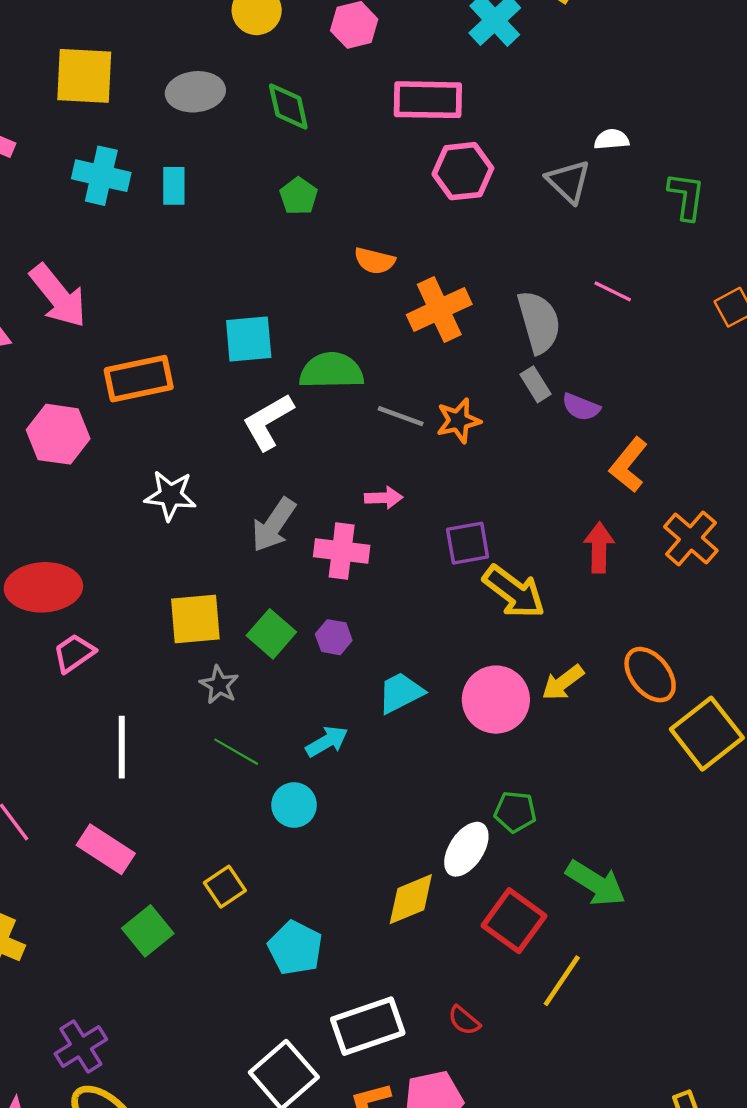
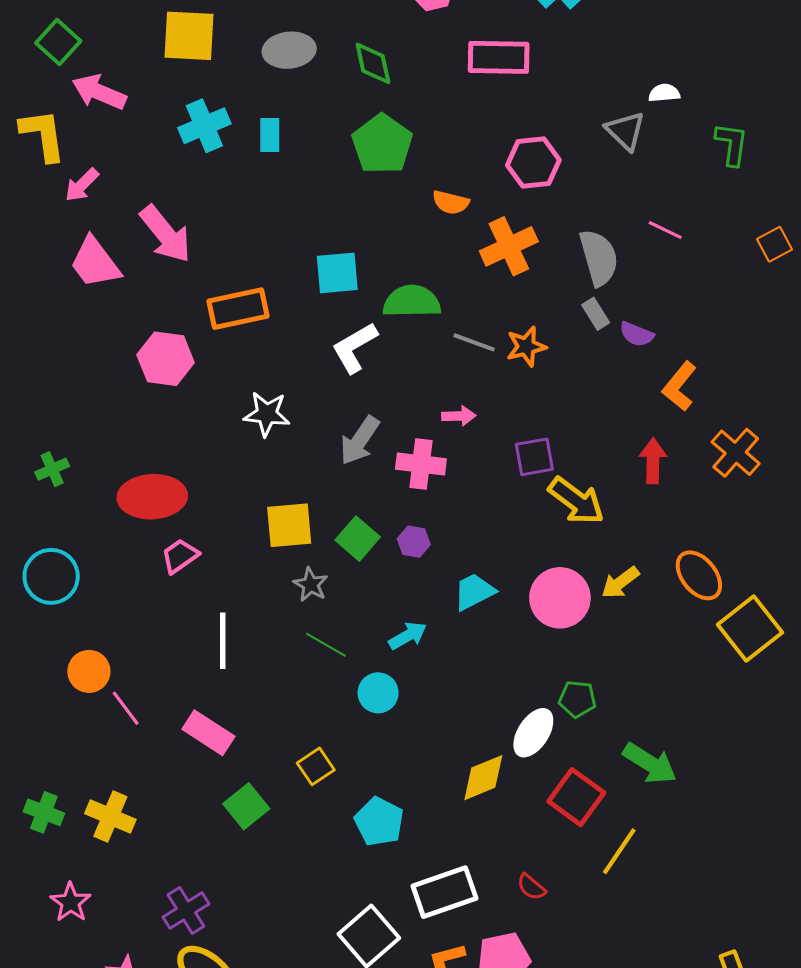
pink hexagon: (463, 171) -> (533, 163), moved
cyan cross: (101, 176) -> (204, 126), turned -36
green pentagon: (299, 196) -> (382, 144), size x1.8

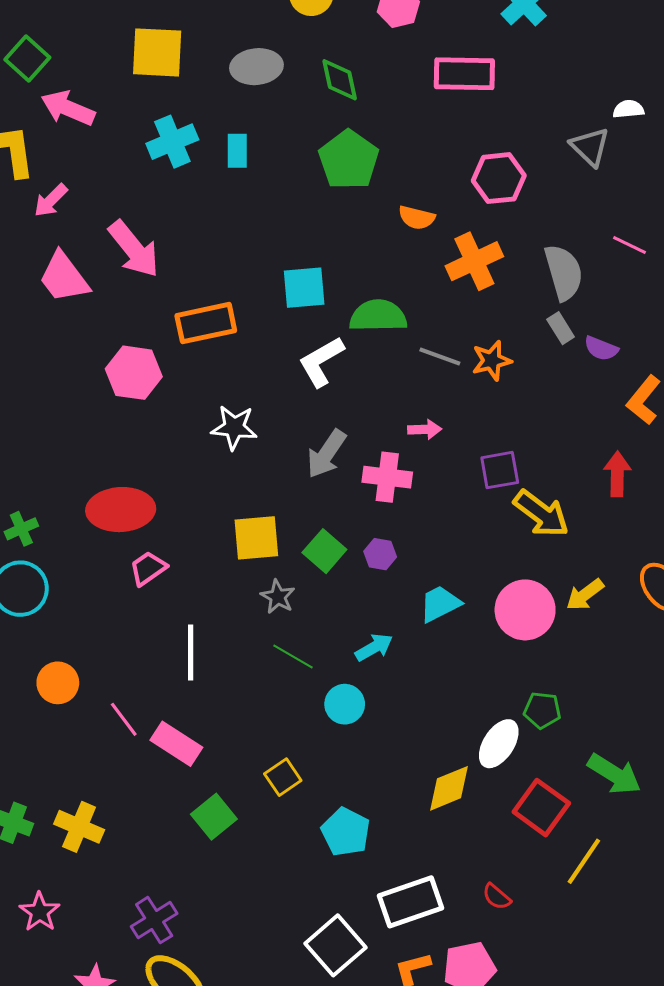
green cross: (52, 469) -> (21, 529), moved
pink line: (126, 708) -> (124, 719), moved

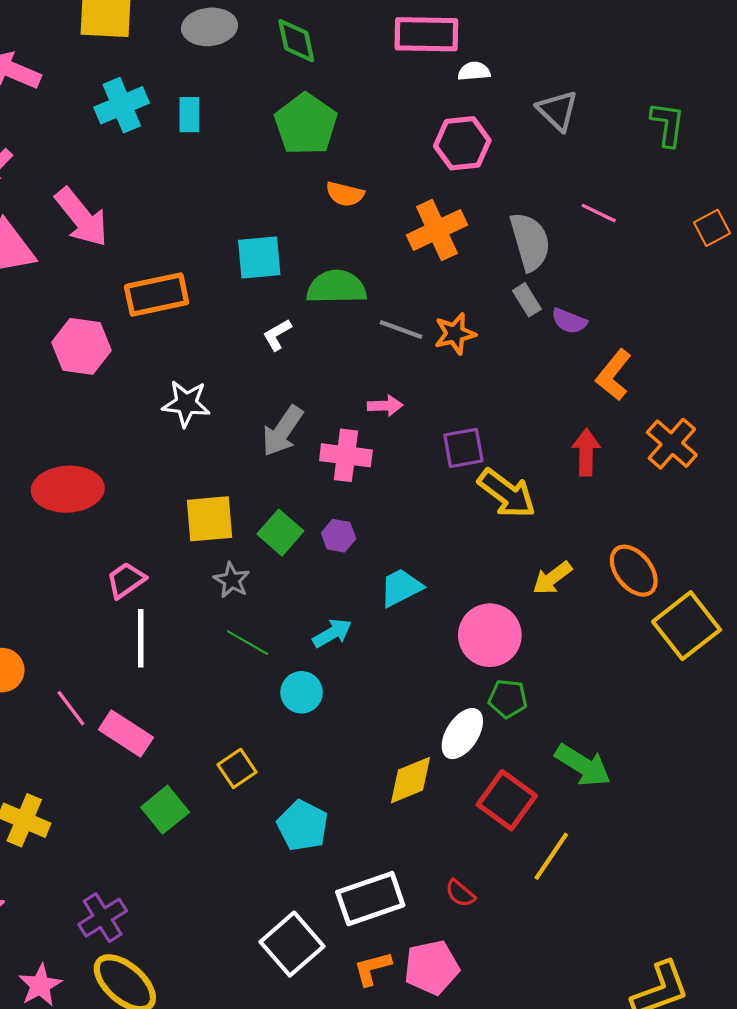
white semicircle: (628, 109) -> (474, 71), moved
orange semicircle: (417, 218) -> (345, 194), moved
white L-shape: (321, 362) -> (277, 335), size x0.6
pink trapezoid: (148, 568) -> (126, 580), moved
pink circle: (525, 610) -> (490, 635), moved

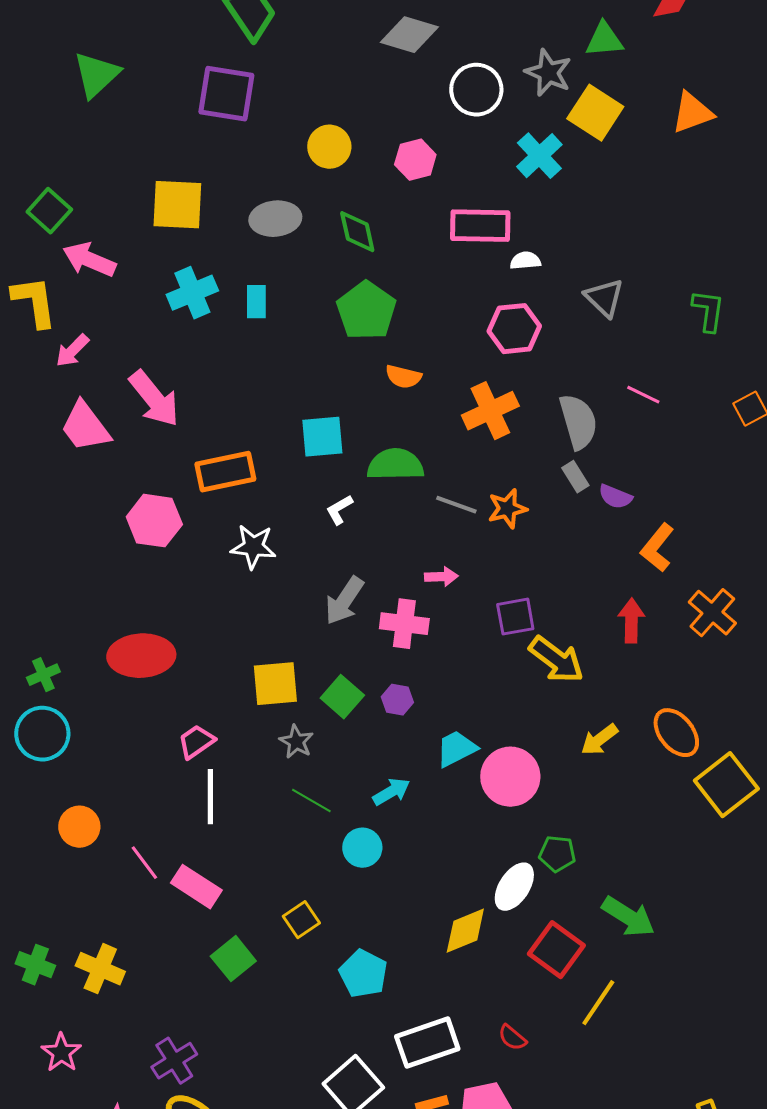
white star: (186, 403) -> (253, 547), moved
pink circle: (490, 635) -> (510, 777), moved

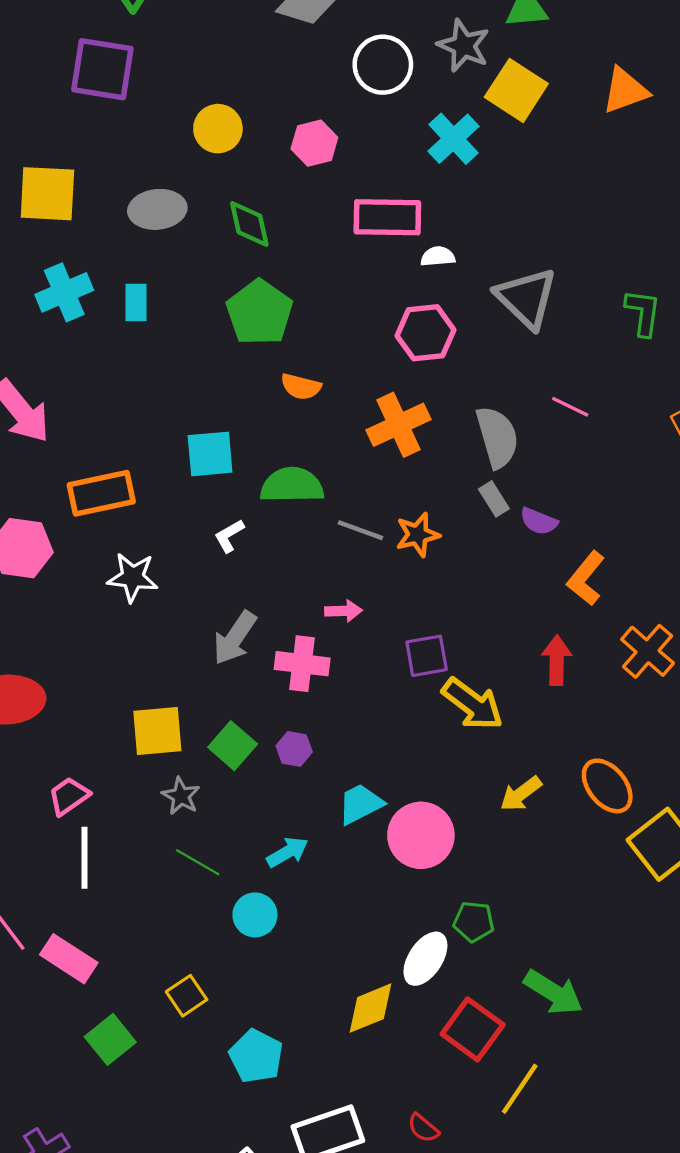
gray triangle: (604, 298) -> (526, 298), size x1.4

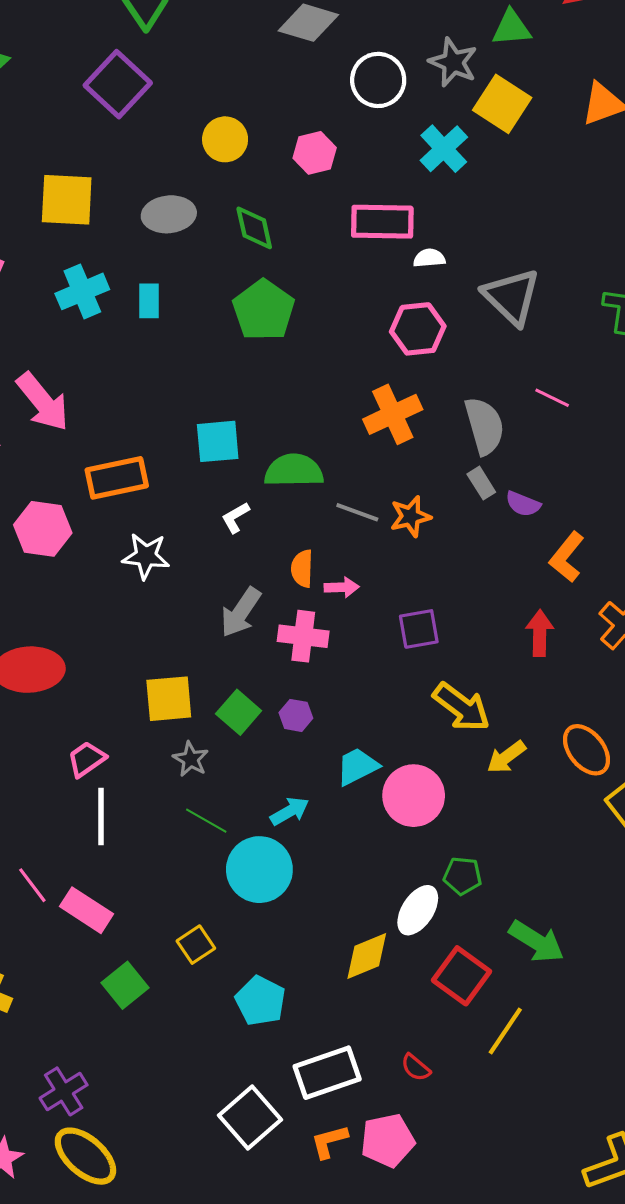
purple square: (102, 69) -> (118, 84), turned 34
orange semicircle: (301, 387) -> (302, 569), moved, turned 78
yellow arrow: (473, 704) -> (462, 707), moved
cyan circle: (255, 915) -> (259, 870), size x1.6

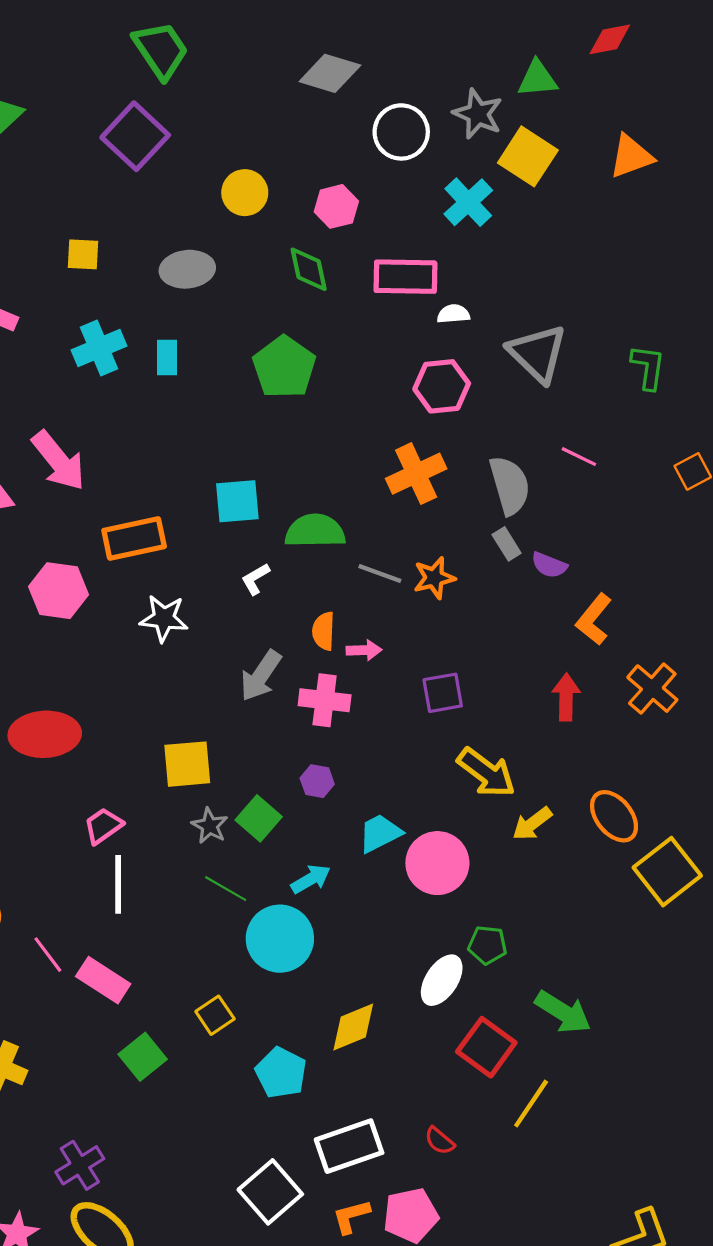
yellow square: (67, 200) -> (83, 254), size x0.6
green diamond: (254, 228) -> (309, 269), moved
green square: (239, 712) -> (259, 818), moved
yellow diamond: (367, 956) -> (353, 1027), moved

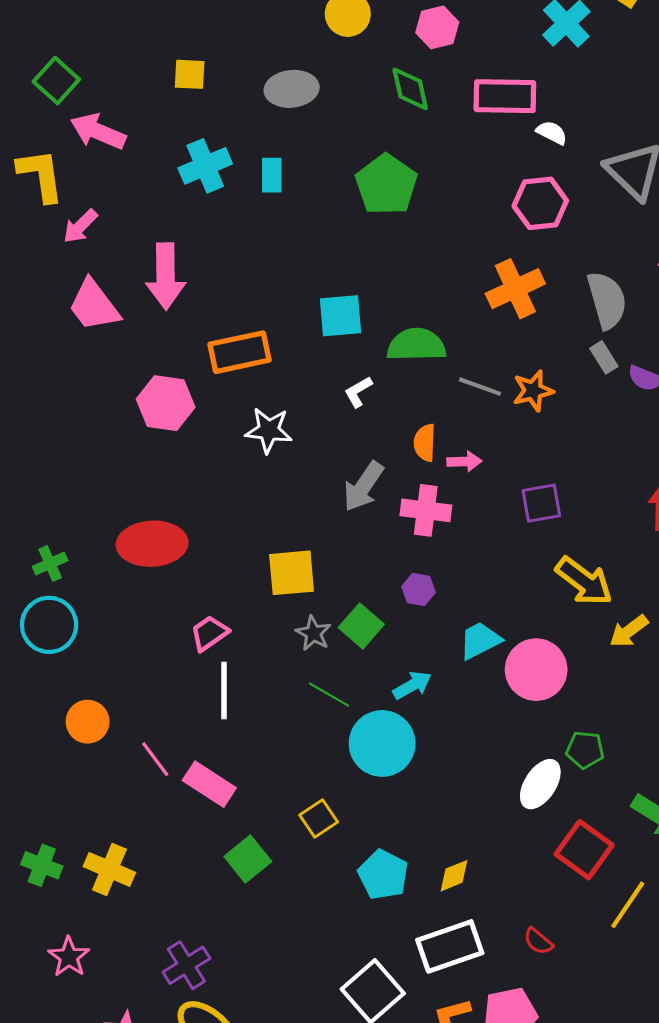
white semicircle: (453, 314) -> (552, 133), turned 32
pink arrow: (59, 461) -> (166, 276), turned 38
yellow diamond: (353, 1027) -> (454, 876), moved, size x0.7

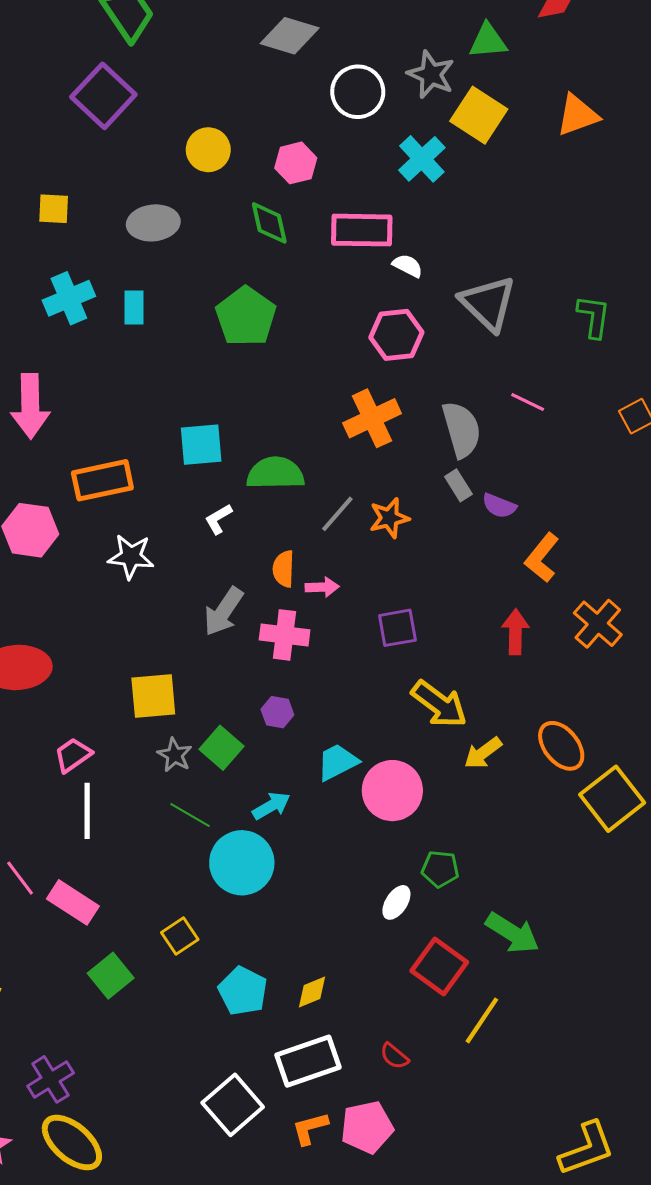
gray line: (480, 387) -> (337, 514), turned -69
white ellipse: (540, 784) -> (396, 902), size x0.7

